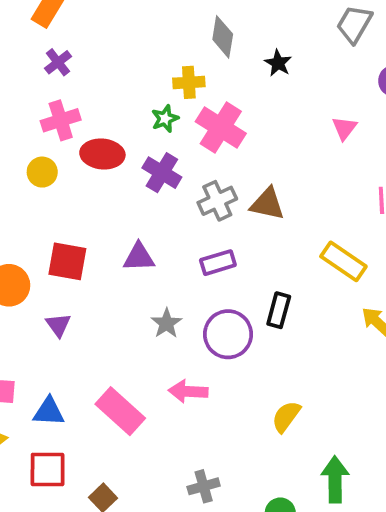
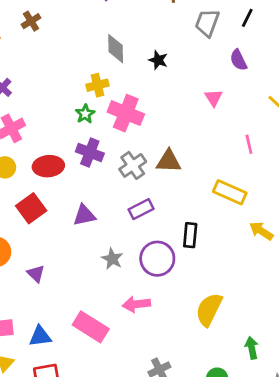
red ellipse: (102, 154) -> (48, 166), moved
red square: (67, 261) -> (31, 208), moved, turned -36
yellow semicircle: (286, 417) -> (209, 310), size x1.4
green arrow: (335, 479) -> (252, 348), size x0.7

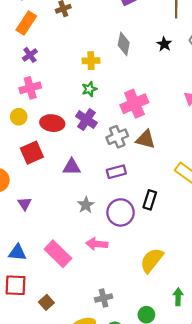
black star: (158, 60) -> (164, 44), moved
yellow cross: (97, 85) -> (91, 61), moved
pink cross: (126, 113) -> (134, 104), moved, turned 32

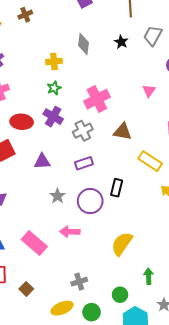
brown triangle: (146, 139) -> (123, 132), moved

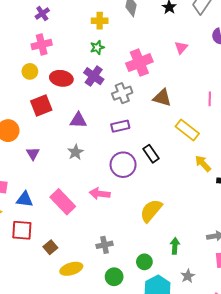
pink triangle: (149, 91) -> (181, 48), moved
black rectangle: (117, 188) -> (151, 154), turned -54
gray star: (58, 196) -> (75, 152), moved
yellow ellipse: (62, 308) -> (71, 269), moved

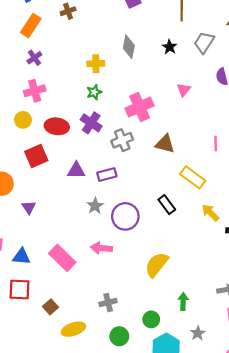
purple rectangle: (120, 126) -> (107, 175), moved
gray star: (75, 152) -> (95, 206), moved
black rectangle: (151, 154) -> (167, 205), moved

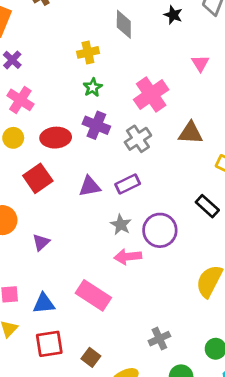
pink cross: (35, 91) -> (20, 100), turned -30
purple triangle: (29, 207) -> (41, 242), turned 32
pink arrow: (101, 248) -> (128, 257), moved

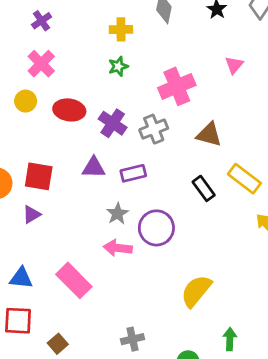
purple cross: (96, 125) -> (113, 123), moved
red square: (38, 178) -> (39, 176), moved, turned 32
black rectangle: (207, 206) -> (204, 188), moved

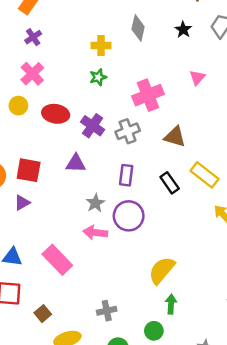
purple rectangle: (133, 173) -> (126, 175), moved, turned -70
green arrow: (230, 339) -> (171, 304), moved

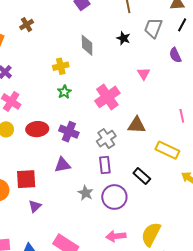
gray cross: (128, 131) -> (106, 139), moved
black rectangle: (170, 183) -> (142, 176), moved
purple triangle: (22, 203) -> (35, 206), moved
pink arrow: (95, 232) -> (116, 236), moved

